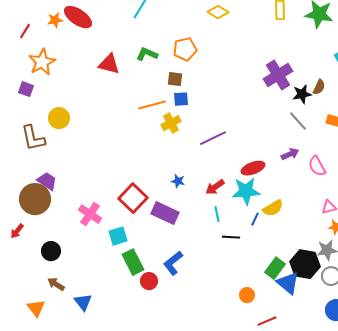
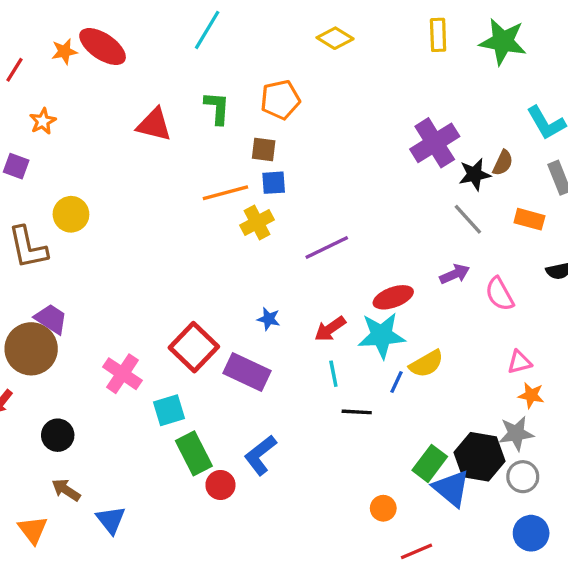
green L-shape: (147, 54) -> (217, 108), turned 70
orange star: (42, 62) -> (43, 121), size x0.6

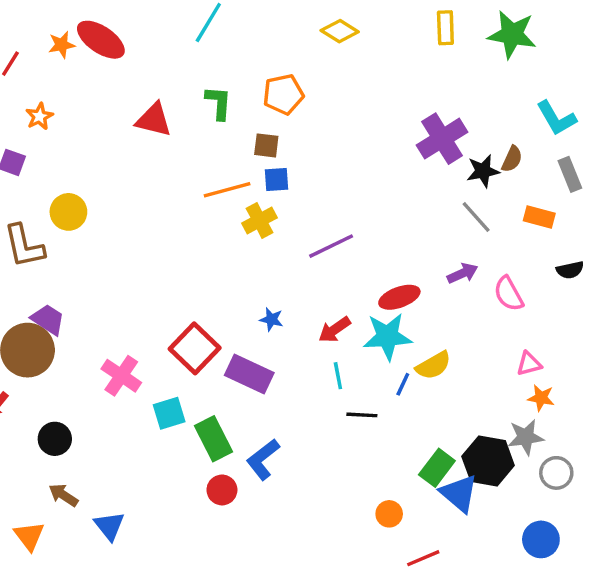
green rectangle: (194, 453) -> (213, 439), moved
gray circle: (523, 477) -> (556, 473), moved

